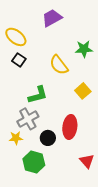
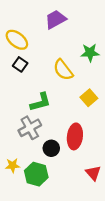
yellow star: (16, 138) -> (13, 165), moved

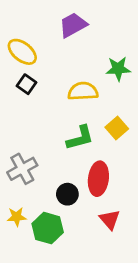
yellow semicircle: (63, 70) -> (83, 91), turned 125
green L-shape: (41, 102) -> (80, 138), moved
gray cross: (30, 128) -> (22, 169), moved
red triangle: (93, 173) -> (110, 220), moved

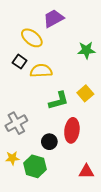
yellow ellipse: (22, 52) -> (32, 38), moved
yellow semicircle: (83, 91) -> (41, 71), moved
red triangle: (110, 220) -> (86, 171), moved, turned -49

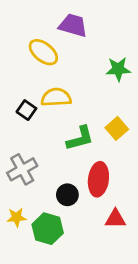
purple trapezoid: (53, 18) -> (73, 25), turned 45
black square: (20, 62) -> (26, 110), moved
red triangle: (86, 171) -> (115, 219), moved

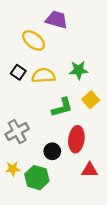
green star: (118, 69) -> (79, 70), moved
black square: (26, 110) -> (18, 72), moved

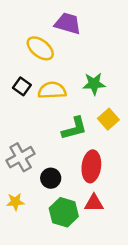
black circle: (52, 151) -> (51, 178), moved
red triangle: (90, 170) -> (94, 203), moved
green hexagon: (37, 178) -> (64, 212), moved

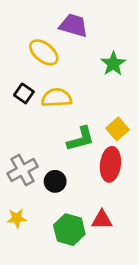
green star: (94, 84) -> (113, 64), moved, turned -30
red ellipse: (91, 166) -> (110, 164), moved
black circle: (51, 178) -> (55, 181), moved

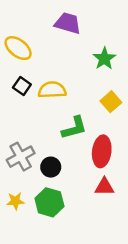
yellow ellipse: (44, 52) -> (18, 48), moved
yellow square: (118, 129) -> (111, 102), moved
red triangle: (102, 220) -> (104, 187), moved
green hexagon: (69, 230) -> (49, 202), moved

